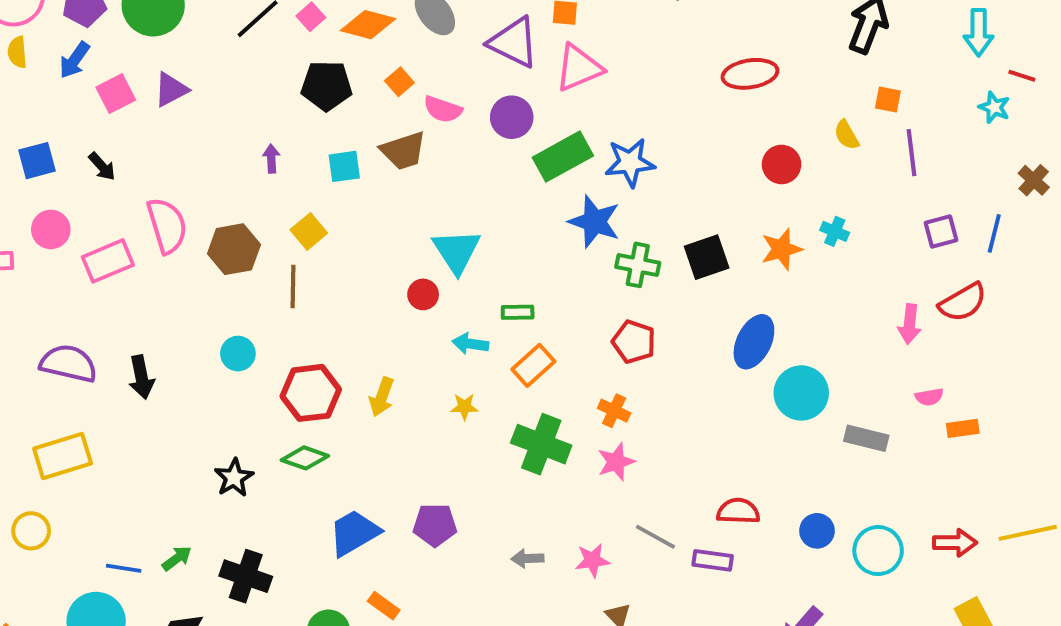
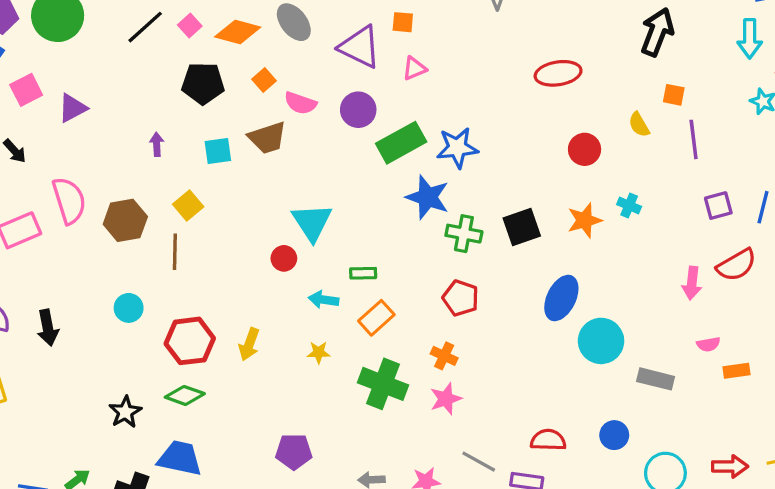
pink triangle: (579, 68) -> (414, 68), size x0.6
purple triangle: (171, 90) -> (72, 108), moved
blue circle: (817, 531) -> (614, 435), moved
blue trapezoid: (354, 533) -> (180, 458), moved, turned 42

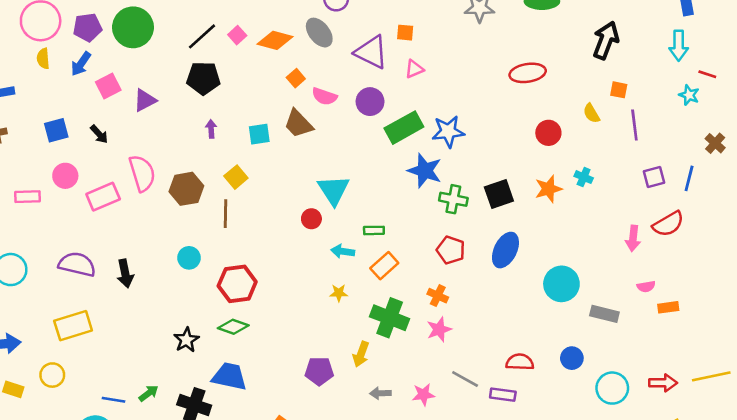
black pentagon: (203, 83) -> (203, 78), moved
brown trapezoid: (267, 138) -> (298, 124), turned 64
blue ellipse: (561, 298) -> (505, 250), moved
yellow arrow: (249, 344) -> (361, 354), moved

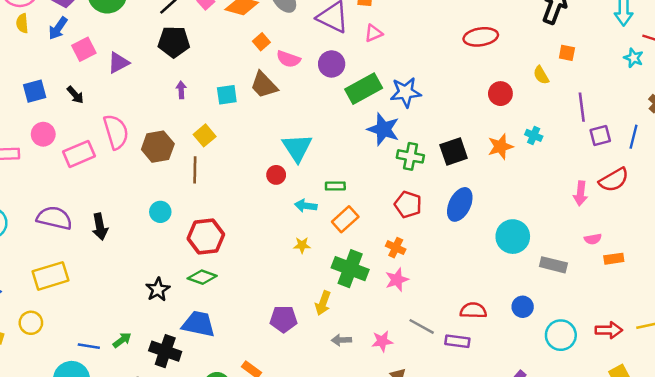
purple line: (634, 125) -> (582, 107), moved

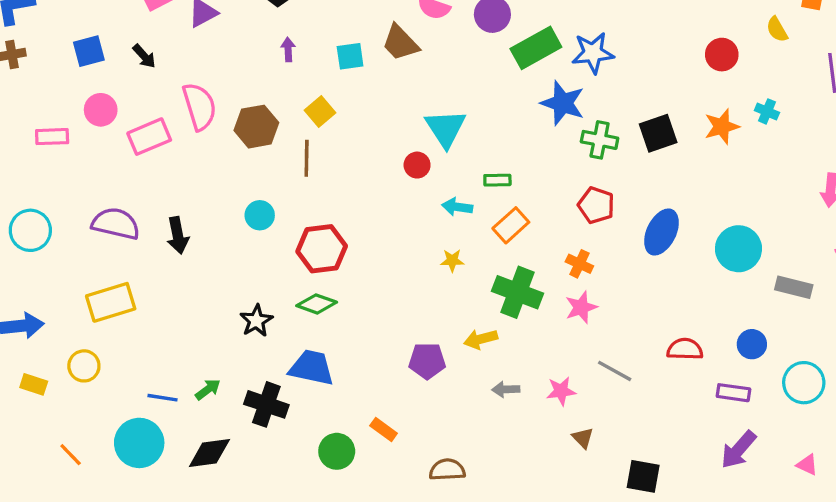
blue ellipse: (460, 204) -> (661, 232), moved
yellow arrow: (323, 303) -> (481, 339), turned 55
purple rectangle: (457, 341) -> (733, 393), moved

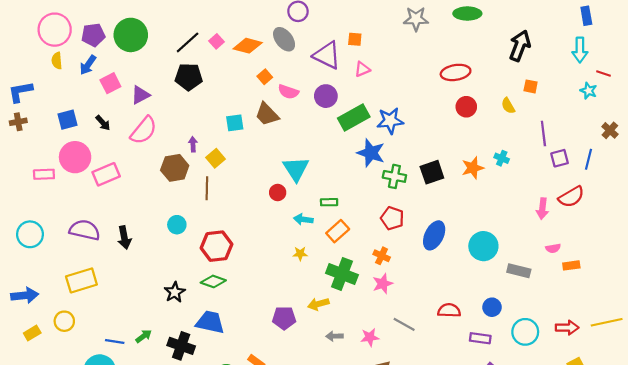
purple arrow: (288, 50) -> (193, 144), moved
red circle: (722, 55) -> (466, 107), moved
pink semicircle: (199, 106) -> (144, 130), moved, turned 56
pink circle: (101, 110) -> (75, 157), size x1.5
yellow rectangle: (34, 384) -> (32, 333), turned -49

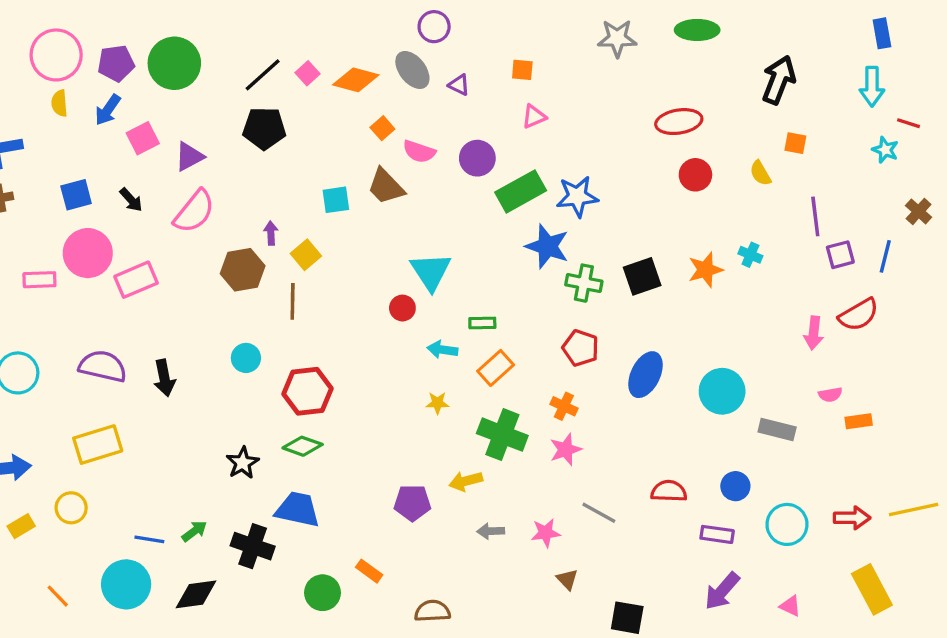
purple triangle: (327, 55) -> (459, 85), moved, size x0.5

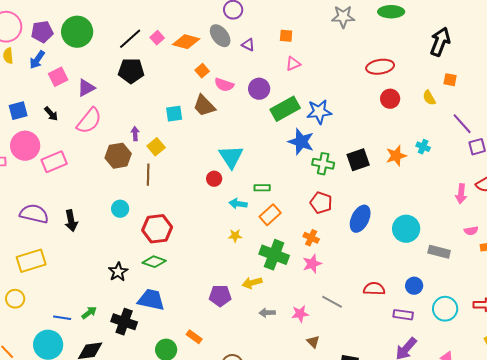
purple line: (815, 216) -> (462, 124), turned -35

